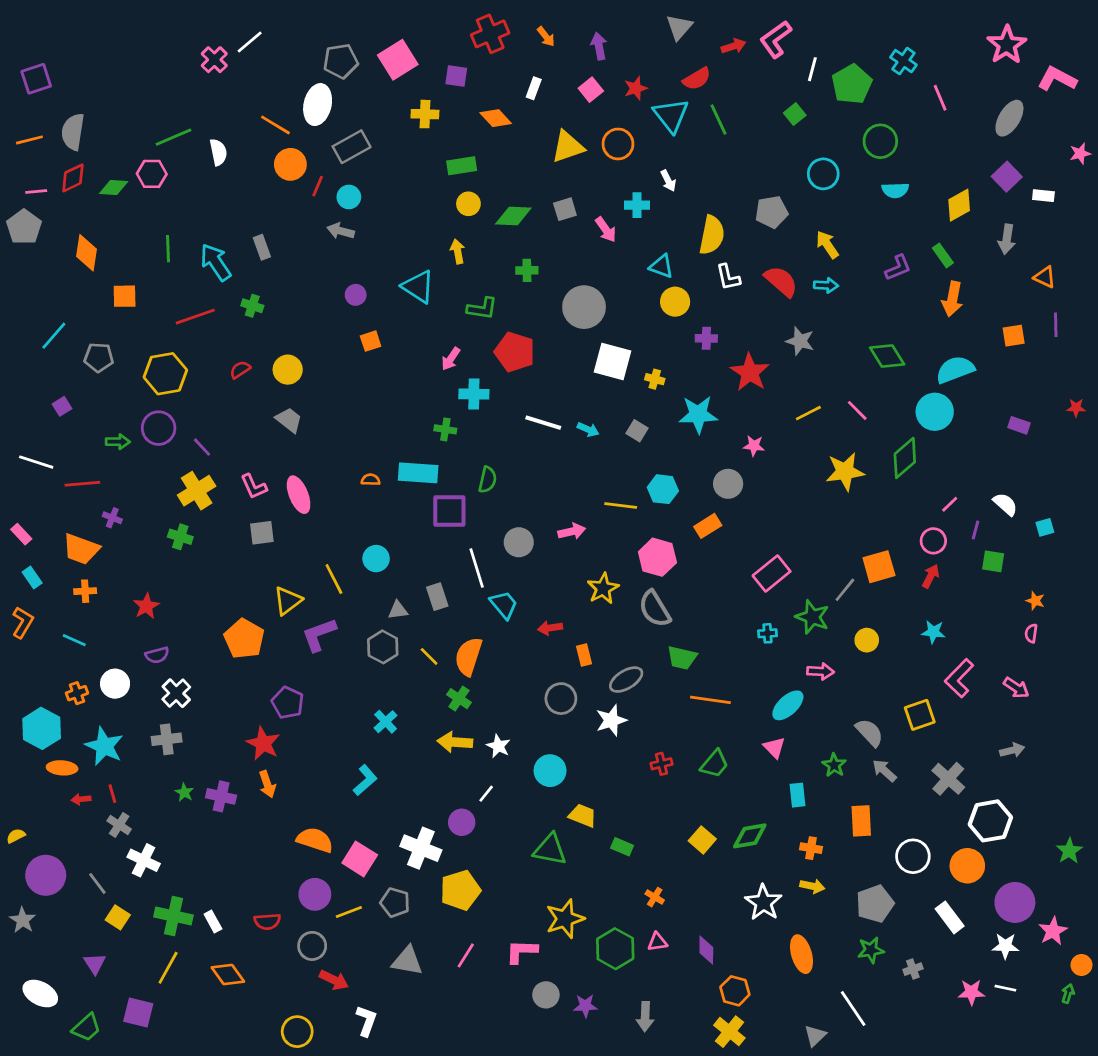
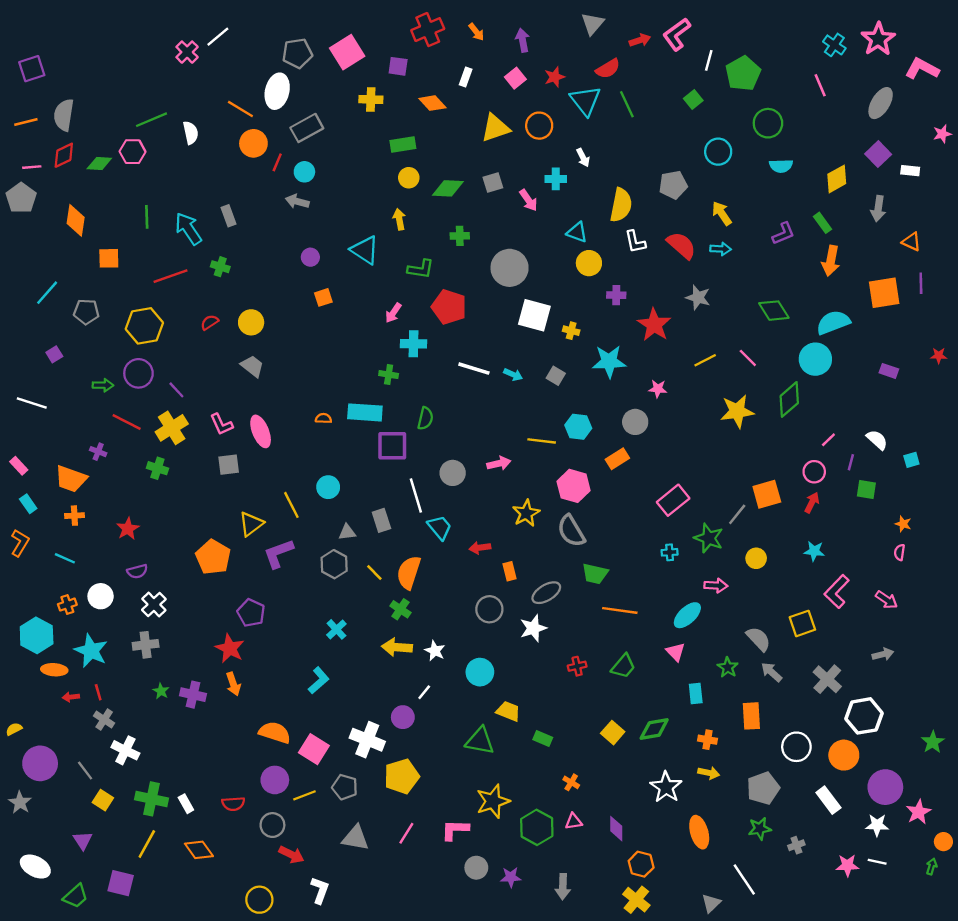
cyan cross: (903, 61) -> (834, 45), moved
orange square: (1014, 336) -> (884, 293), size x1.6
red line: (82, 484) -> (127, 422), moved, turned 32

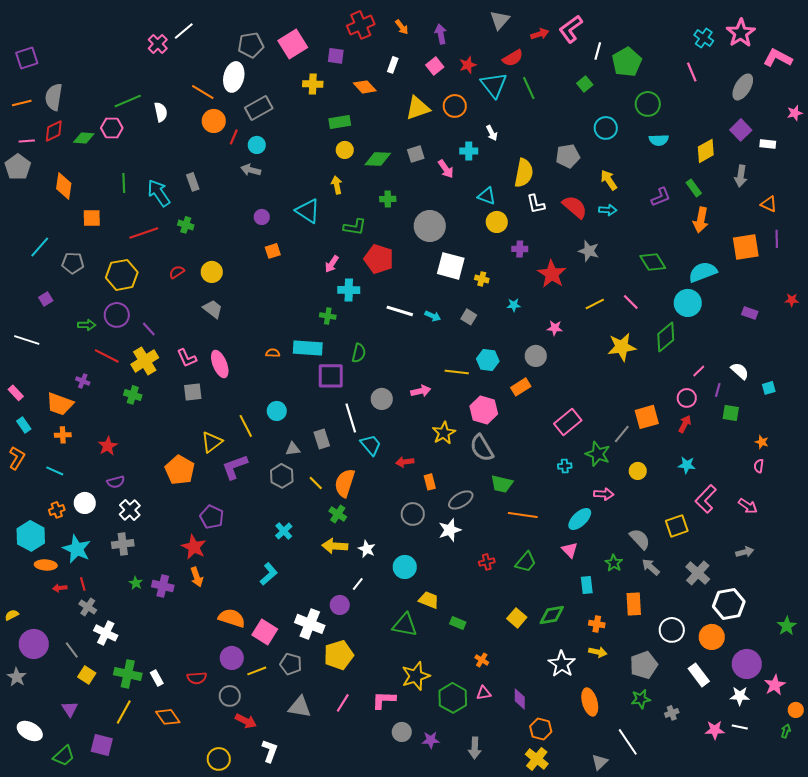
cyan star: (609, 361) -> (514, 305), size x0.5

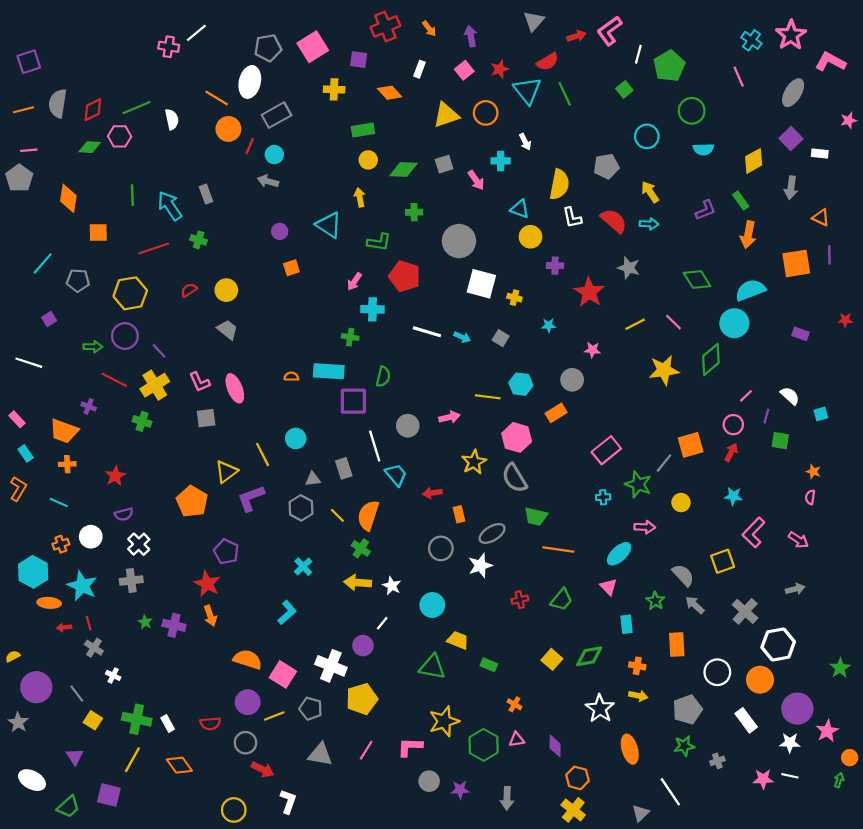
pink cross: (158, 44) -> (169, 47), turned -36
red diamond: (54, 131) -> (93, 110), moved
white cross: (106, 633) -> (113, 675), size x0.6

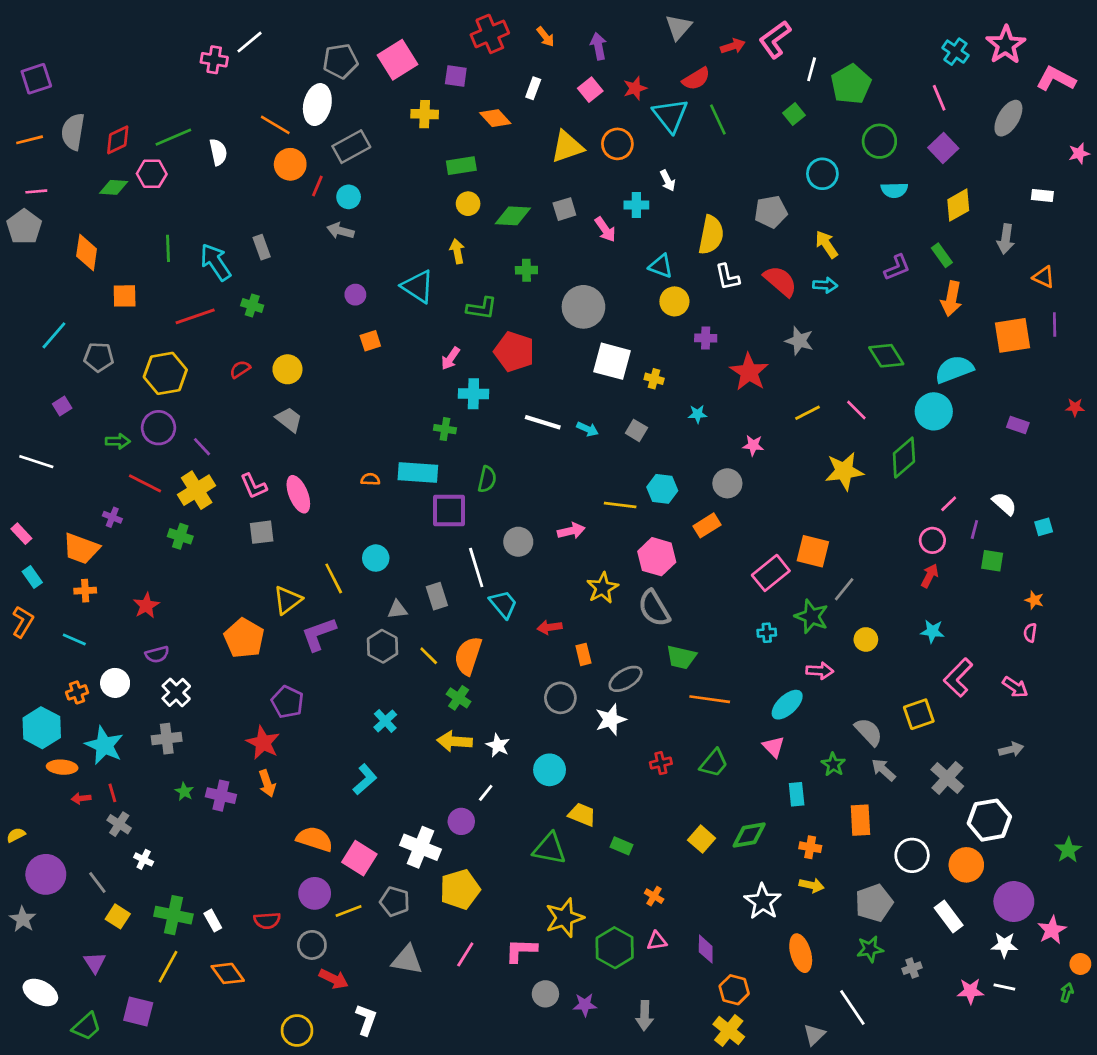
purple square: (791, 139) -> (943, 148), moved
orange square: (691, 445) -> (813, 551), moved, turned 30

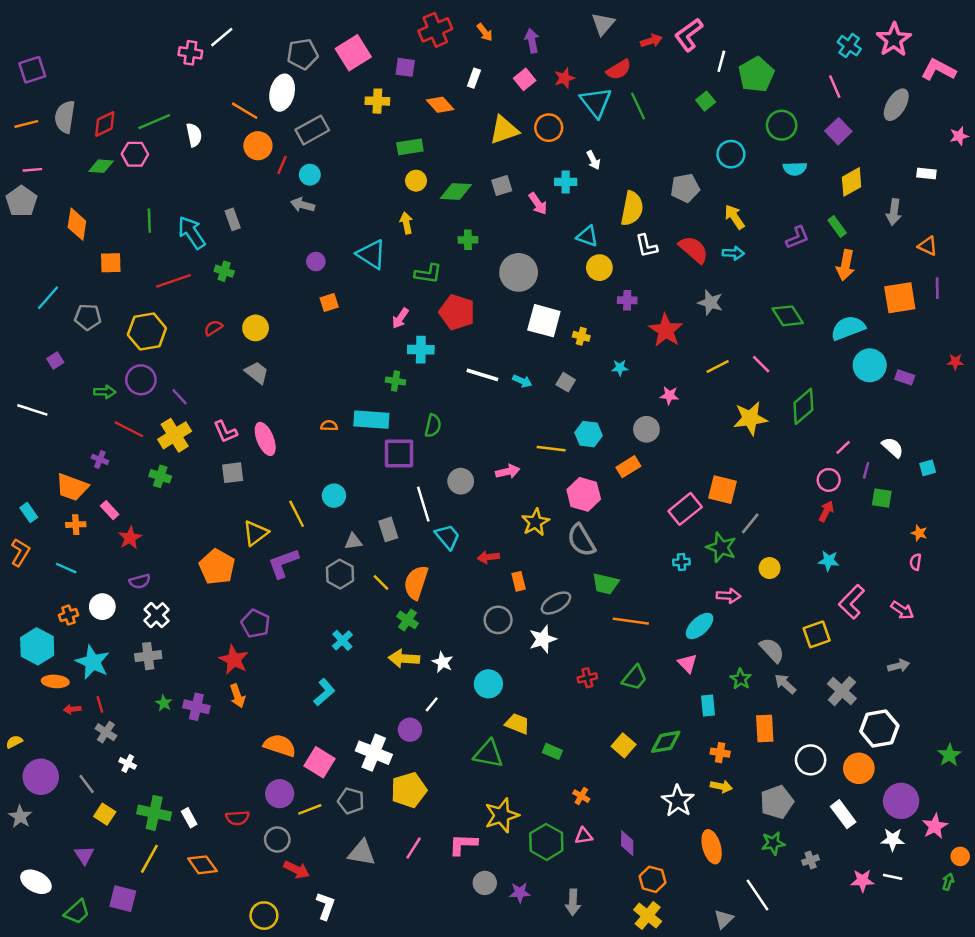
cyan circle: (934, 411) -> (870, 365), moved
pink rectangle: (21, 534) -> (110, 510), moved

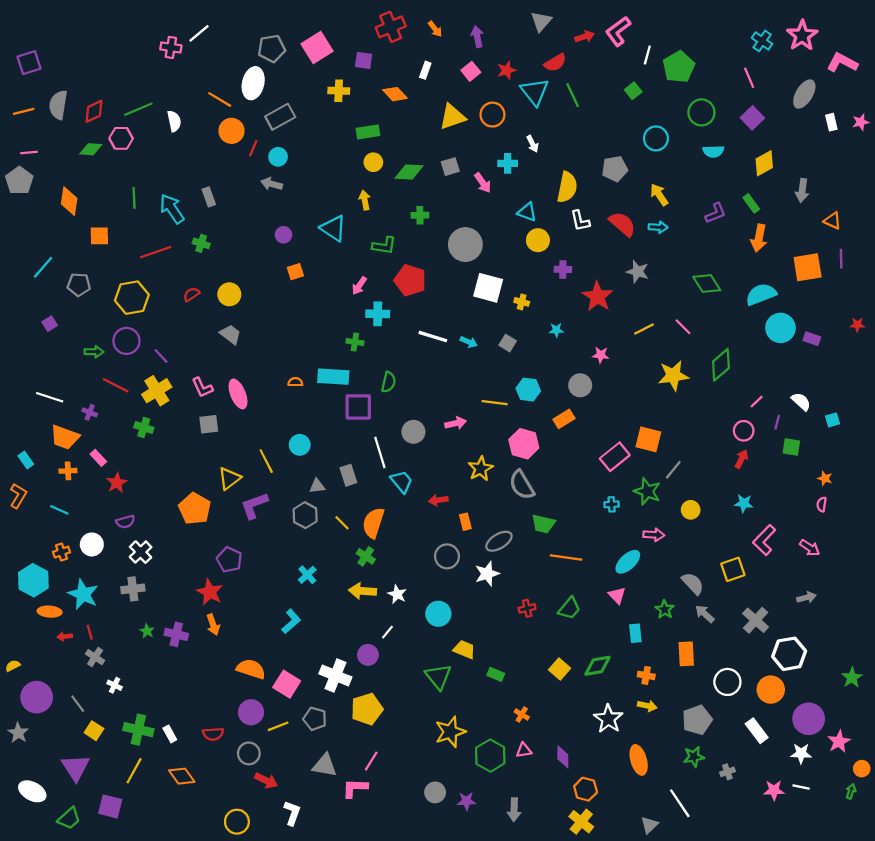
white rectangle: (926, 173) -> (831, 122), moved, turned 70
white line: (32, 410) -> (50, 397), moved
green triangle: (488, 754) -> (438, 677), turned 40
pink L-shape: (463, 844) -> (355, 788), moved
purple triangle: (84, 855) -> (76, 768), size x1.6

